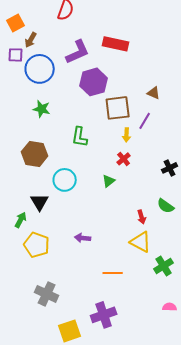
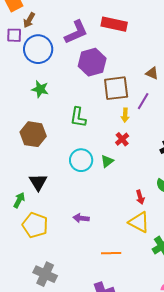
cyan circle: (65, 180) -> (81, 160), moved

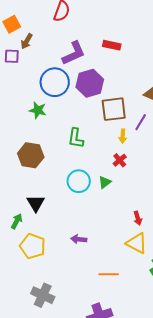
red rectangle: (114, 24) -> (112, 45), size x0.7
blue circle: (38, 49) -> (55, 82), moved

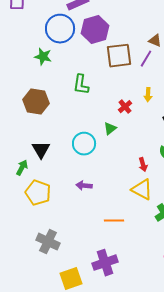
purple line: (141, 122) -> (146, 59), moved
yellow arrow: (123, 136) -> (148, 95), moved
cyan circle: (79, 181) -> (84, 144), moved

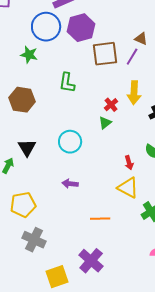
yellow arrow: (148, 95) -> (134, 93), size x1.6
green triangle: (110, 129) -> (105, 123), moved
yellow pentagon: (38, 193) -> (23, 205), moved, turned -30
purple cross: (105, 263) -> (91, 261), turned -30

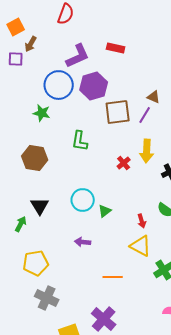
green triangle: (105, 123) -> (105, 211), moved

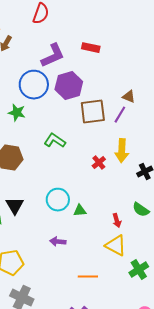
green L-shape: (80, 141) -> (55, 141), turned 115
green triangle: (105, 211) -> (80, 211), turned 32

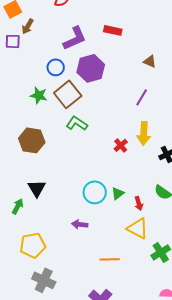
blue circle: (34, 85) -> (56, 67), size x0.6
brown triangle: (129, 97) -> (150, 61), moved
brown square: (93, 112) -> (68, 94), moved, turned -32
cyan circle: (58, 200) -> (95, 192), moved
green triangle: (80, 211) -> (118, 193), moved, turned -32

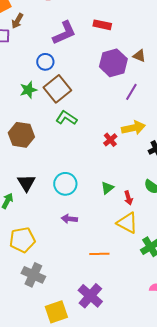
purple hexagon: (91, 68) -> (113, 63), moved
green star: (39, 95) -> (28, 90), turned -30
yellow arrow: (144, 133) -> (133, 128), turned -105
cyan circle: (95, 192) -> (65, 184), moved

